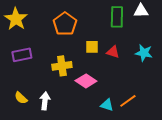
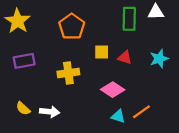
cyan star: (144, 53) -> (159, 59), turned -30
pink diamond: (86, 81) -> (113, 90), moved
white arrow: (45, 101) -> (50, 112), turned 90

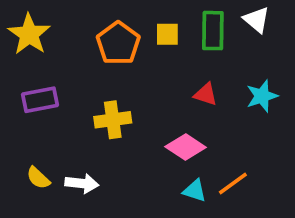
white triangle: (156, 12) -> (257, 20), turned 42
yellow square: (102, 52) -> (167, 34), moved

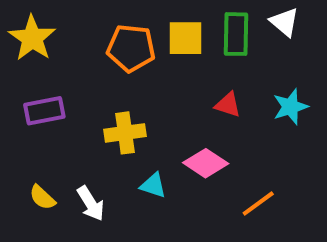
yellow square: (167, 34) -> (186, 38), size x1.4
orange pentagon: (118, 43) -> (131, 48), turned -30
white arrow: (82, 183) -> (91, 204), turned 52
cyan triangle: (195, 191) -> (153, 185), moved

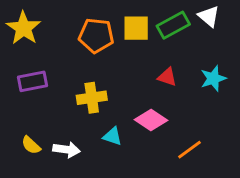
green rectangle: (236, 34) -> (173, 25), turned 60
white arrow: (91, 204) -> (67, 150), turned -50

